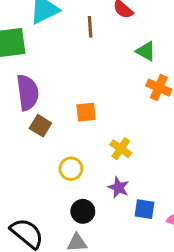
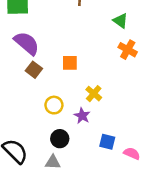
purple semicircle: (28, 92) -> (27, 43), turned -48
purple star: (118, 187) -> (82, 116), moved

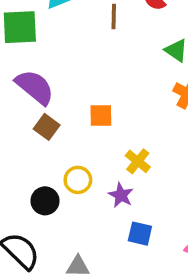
black circle: (60, 139) -> (45, 201), moved
blue square: (107, 142) -> (140, 234), moved

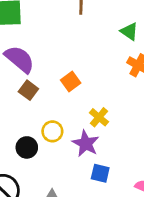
orange square: (101, 115) -> (71, 82), turned -36
purple star: (121, 195) -> (86, 143), size x1.4

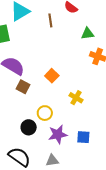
green triangle: (129, 31) -> (88, 34), turned -32
purple star: (86, 143) -> (58, 134), moved, turned -30

